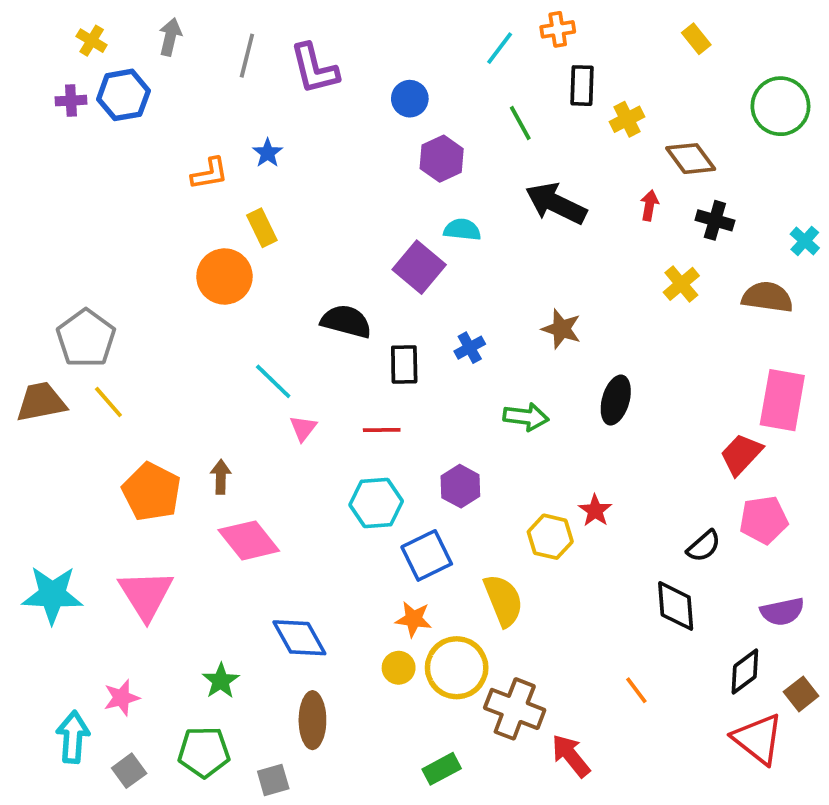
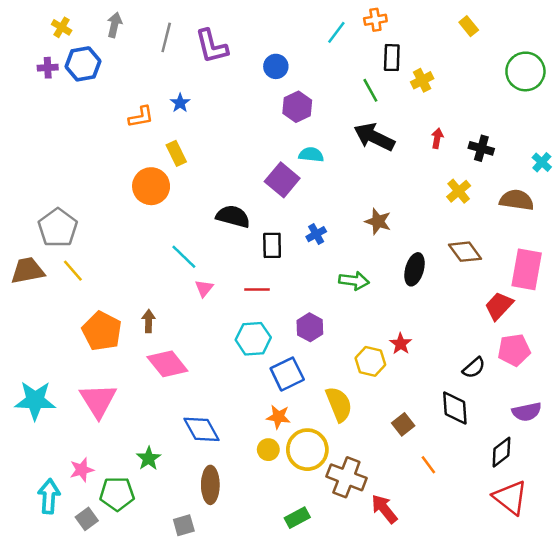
green line: (520, 123) -> (370, 90), moved
brown diamond: (691, 159) -> (465, 252), moved
brown square: (801, 694) -> (403, 424), moved
green pentagon: (204, 752) -> (117, 494), moved

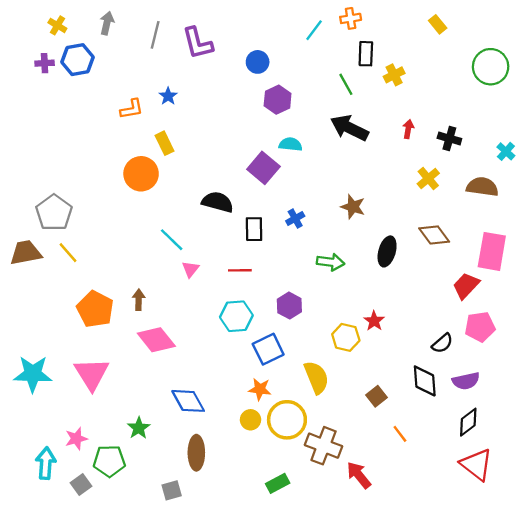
purple semicircle: (527, 412) -> (466, 381), moved

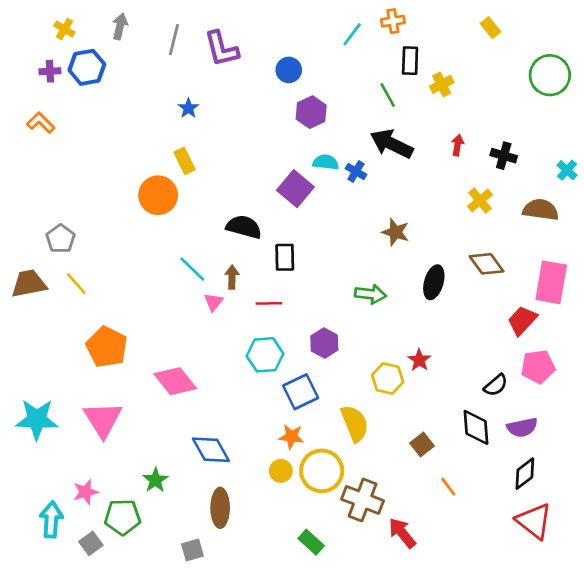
orange L-shape: (132, 109) -> (41, 123), moved, turned -125
gray pentagon: (54, 213) -> (61, 239), size x0.7
blue cross: (295, 219) -> (356, 171), moved, turned -30
brown arrow: (139, 300) -> (232, 277), moved
green rectangle: (278, 483) -> (311, 542), turned 70

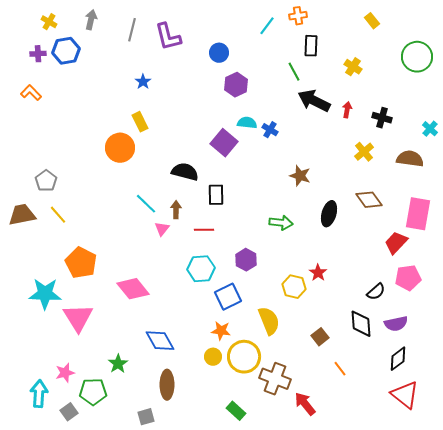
yellow cross: (442, 84) -> (353, 67), moved, turned -30
black arrow: (392, 144) -> (314, 101), moved
cyan star: (37, 419) -> (45, 294), moved

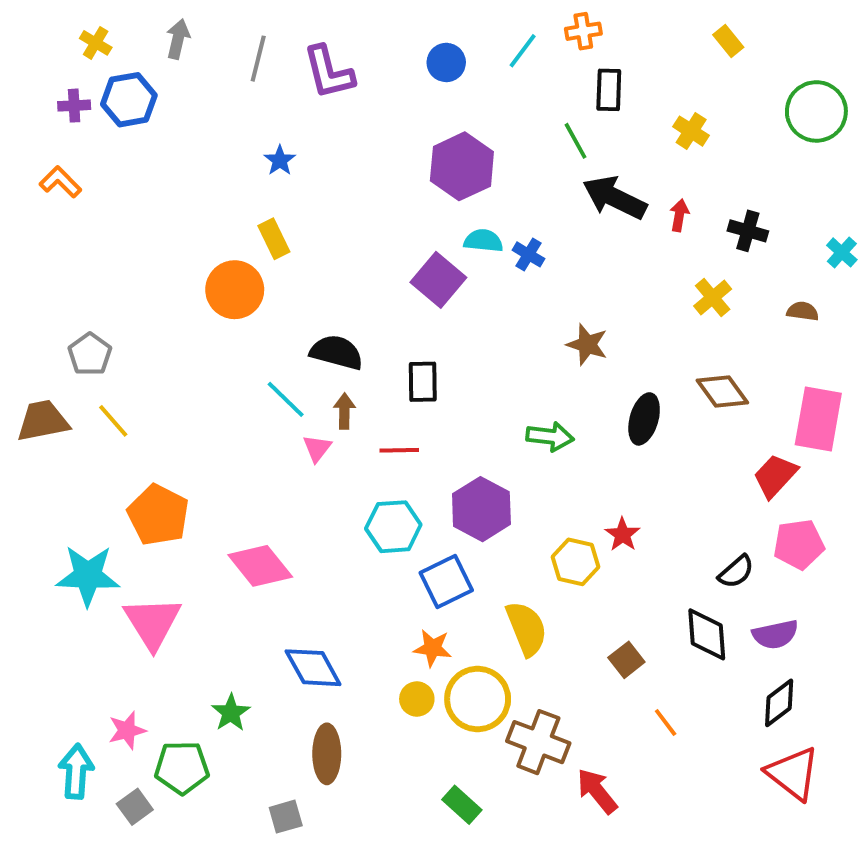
blue circle: (219, 53) -> (446, 62), moved
purple hexagon: (236, 85) -> (462, 166), size x1.4
brown semicircle: (410, 159) -> (803, 311), size x0.6
black semicircle: (185, 172) -> (337, 352), moved
purple hexagon: (246, 260) -> (481, 509), size x1.4

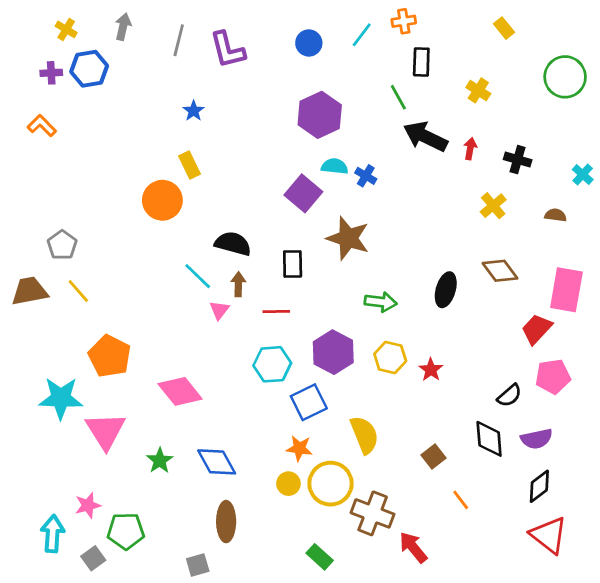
brown star: (587, 345) -> (348, 238), moved, size x1.5
yellow hexagon: (575, 562) -> (390, 358), moved
green star: (231, 713) -> (160, 461), moved

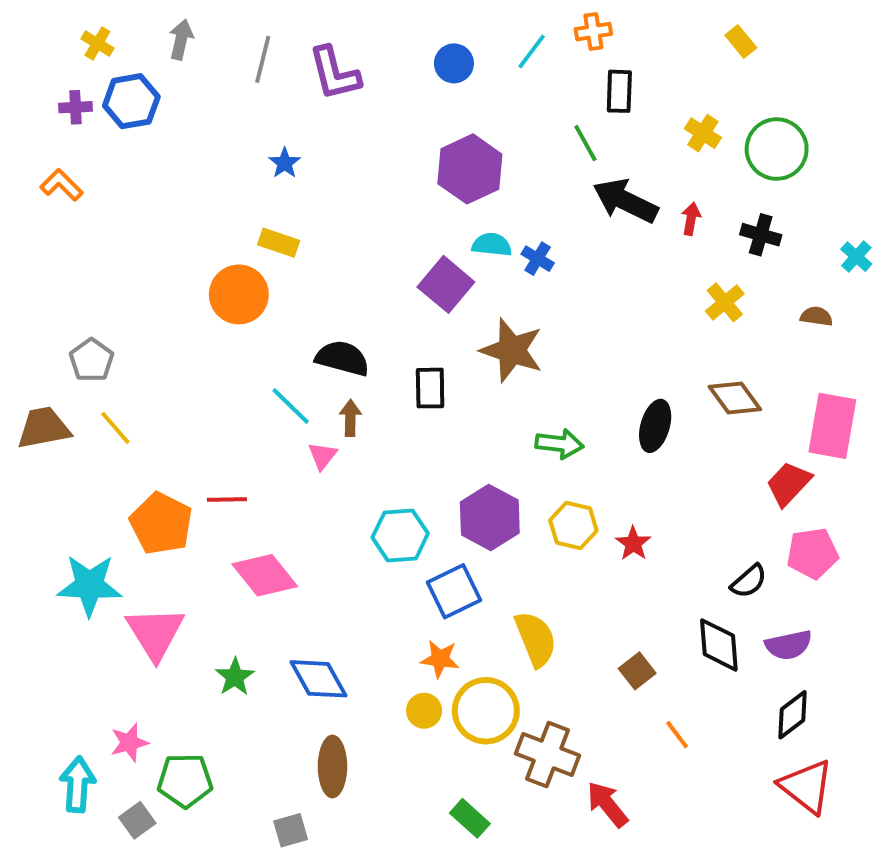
green circle: (565, 77) -> (777, 149), moved
yellow rectangle: (190, 165) -> (279, 243), turned -45
red line: (276, 311) -> (227, 500), moved

